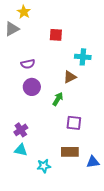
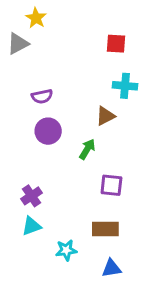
red square: (56, 35) -> (116, 44), moved
cyan triangle: (21, 150) -> (31, 226), turned -32
blue triangle: (93, 162) -> (111, 268), moved

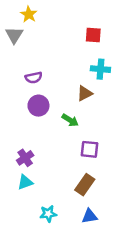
gray triangle: (18, 44) -> (14, 35), turned -30
green arrow: (87, 149) -> (70, 120), turned 91
brown rectangle: (105, 229) -> (85, 185), turned -55
cyan star: (66, 250) -> (48, 214), moved

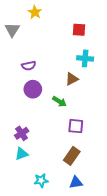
yellow star: (29, 14) -> (35, 12), moved

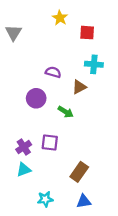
yellow star: (35, 12) -> (60, 18), moved
purple semicircle: (29, 66) -> (53, 72), moved, turned -152
purple square: (76, 126) -> (50, 142), moved

